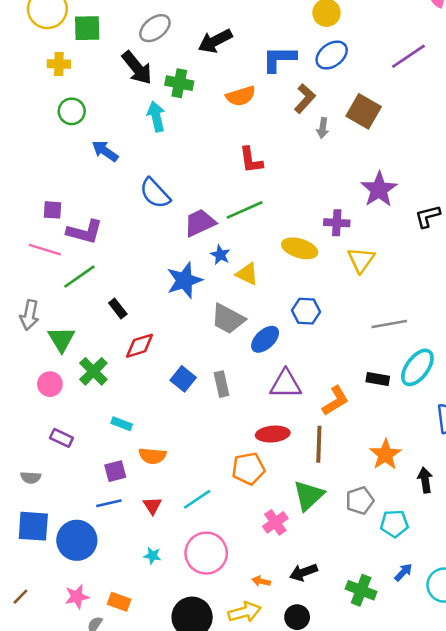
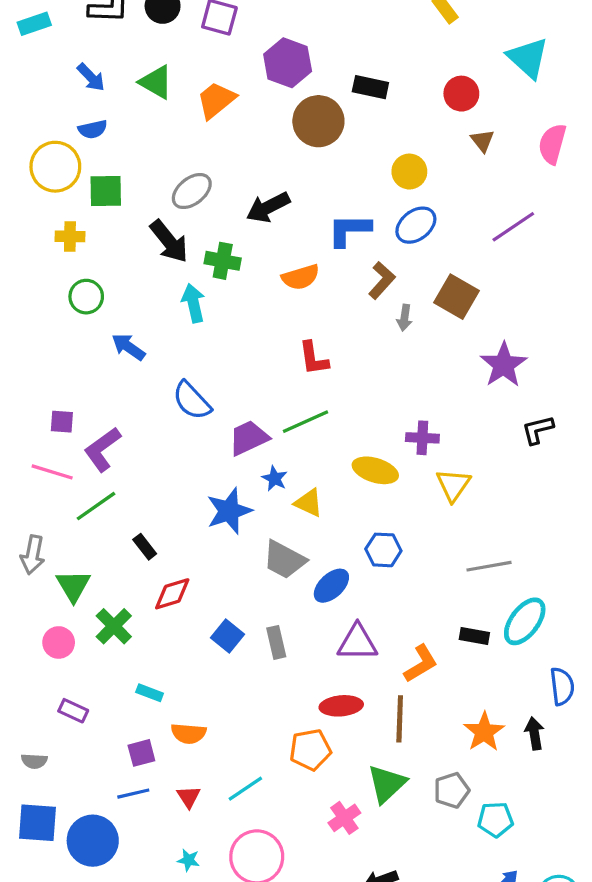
purple star: (379, 189) -> (504, 365), moved
purple L-shape: (85, 232) -> (102, 449), turned 129
black arrow: (425, 480) -> (534, 733), moved

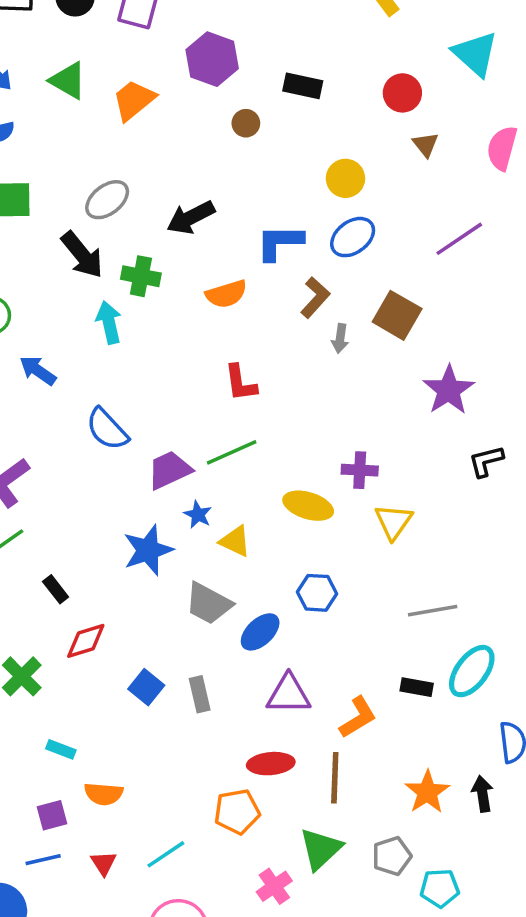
brown circle: (318, 121) -> (246, 123), size x0.5

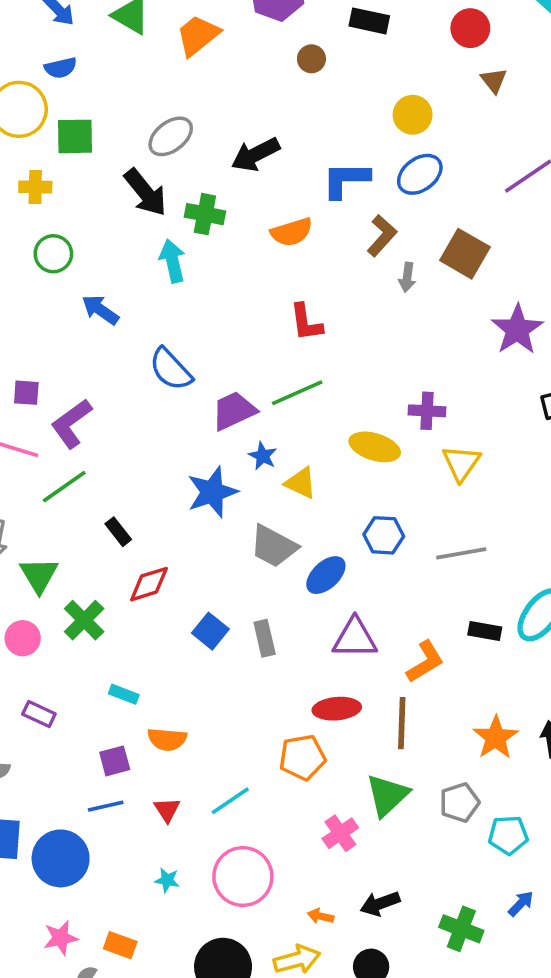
gray line: (433, 611) -> (461, 553), moved

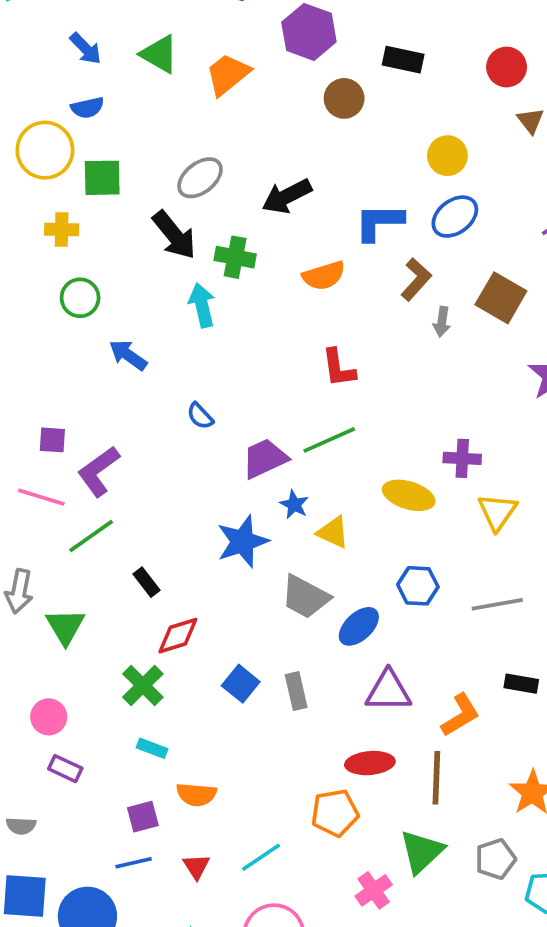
brown circle: (311, 59) -> (344, 98), size x1.4
blue semicircle: (171, 369) -> (200, 416), size x0.6
green cross: (84, 620) -> (143, 685), moved
pink circle: (23, 638) -> (49, 717), moved

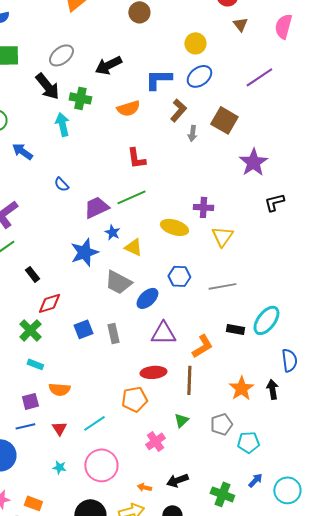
blue square: (241, 684) -> (83, 329), turned 30
green triangle: (422, 852) -> (181, 420), size x0.6

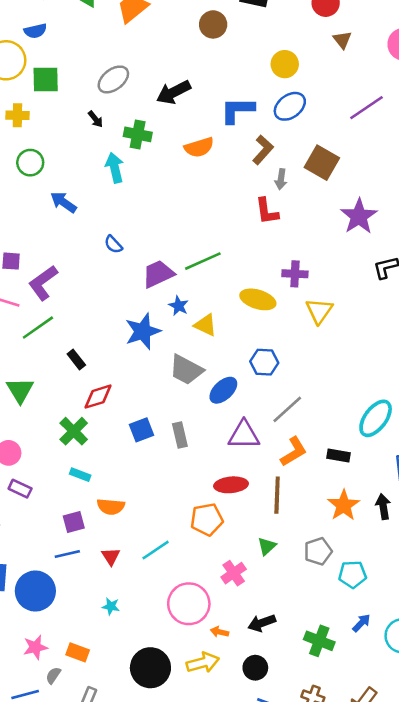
black arrow: (47, 86) -> (95, 119), size x0.5
red L-shape: (136, 158) -> (267, 211), moved
gray line: (222, 286) -> (287, 409), moved, turned -32
black rectangle: (235, 329) -> (338, 455), moved
pink circle: (101, 465) -> (189, 604), moved

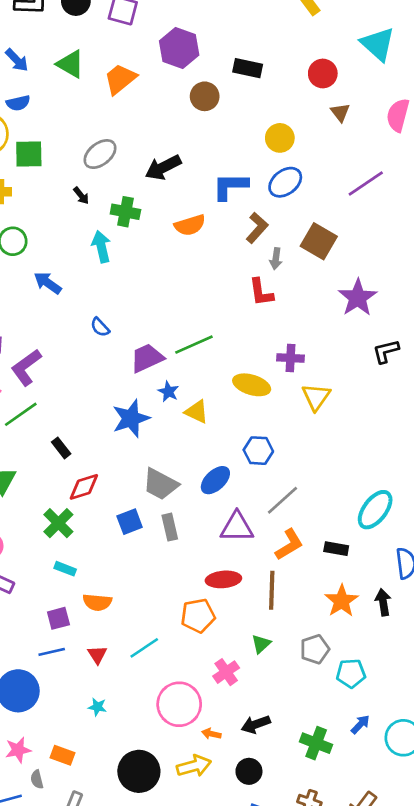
gray trapezoid: (186, 370) -> (160, 484), moved
gray semicircle: (53, 675) -> (37, 779), turned -48

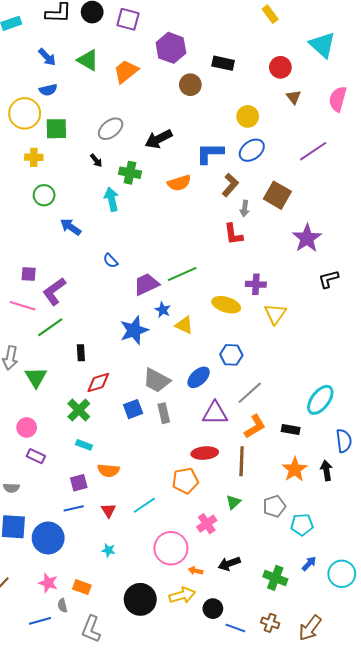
black rectangle: (61, 448) -> (81, 353), turned 35
pink star: (18, 750) -> (48, 583), turned 30
black circle: (249, 771) -> (213, 609), moved

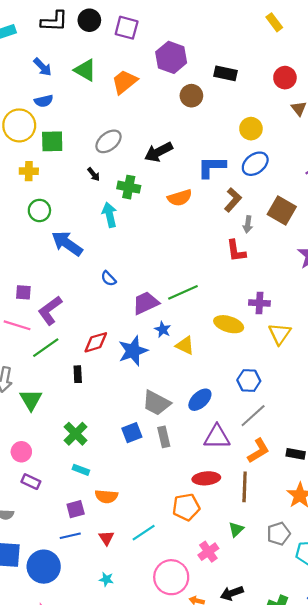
blue arrow: (71, 227) -> (67, 243), size x1.4
blue hexagon: (231, 355) -> (249, 381), moved
red diamond: (98, 382) -> (96, 342), moved

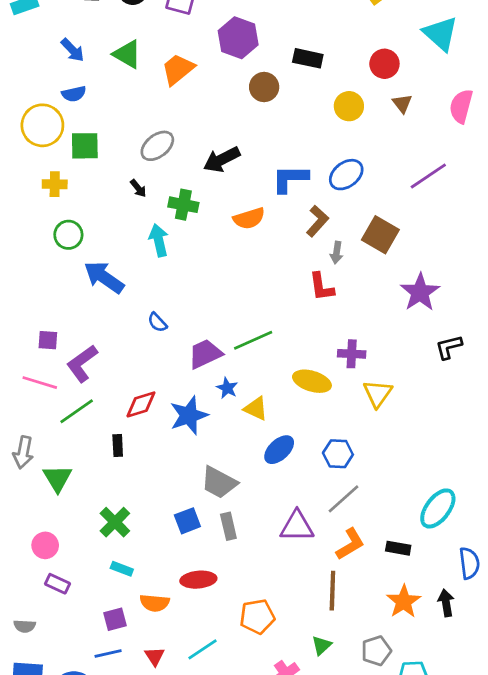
yellow circle: (251, 129) -> (349, 106), moved
blue ellipse: (200, 400) -> (279, 450), moved
red ellipse: (206, 478) -> (198, 580), moved

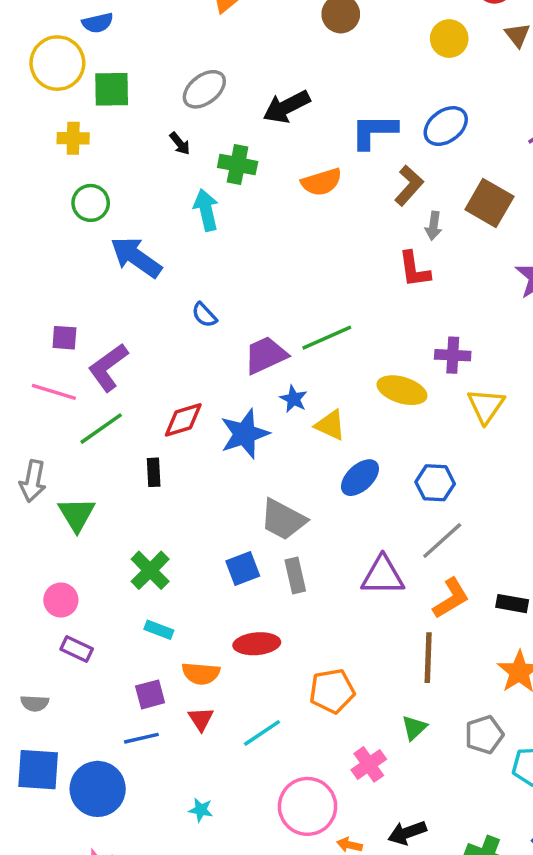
red triangle: (155, 656) -> (201, 719), moved

